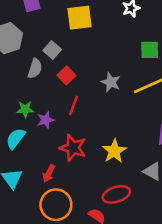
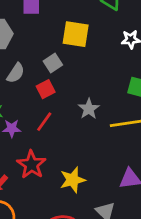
gray square: (52, 50) -> (53, 63), moved

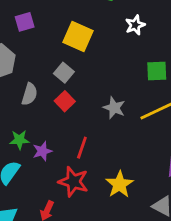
yellow square: (76, 34) -> (78, 37), turned 32
red line: (44, 122) -> (82, 148), moved

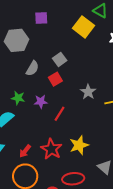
yellow square: (78, 37) -> (83, 27), moved
purple star: (42, 151) -> (41, 102), moved
red star: (73, 182) -> (51, 149), moved

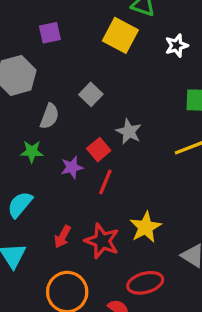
red square: (55, 79) -> (99, 150), moved
gray star: (88, 92) -> (129, 132), moved
green star: (18, 98) -> (32, 152), moved
red arrow: (25, 151) -> (63, 237), moved

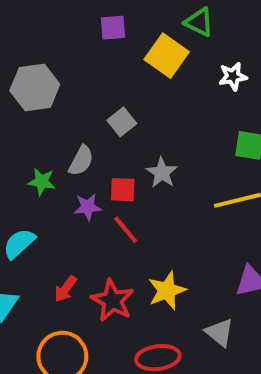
purple square: (50, 33) -> (113, 28), moved
gray semicircle: (49, 116) -> (81, 161), moved
red square: (99, 150) -> (123, 190), turned 35
red line: (105, 182) -> (126, 230), turned -70

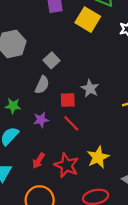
gray square: (122, 122) -> (52, 60), moved
green star: (42, 182) -> (13, 106), moved
purple star: (88, 207) -> (41, 120), moved

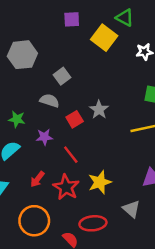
gray semicircle: (42, 85) -> (49, 101), turned -102
red square: (68, 100) -> (75, 119), turned -35
red line: (71, 123) -> (71, 155), moved

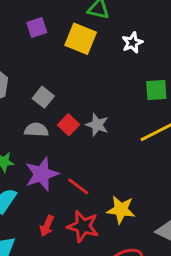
red square: (75, 119) -> (69, 125), moved
purple star: (44, 137) -> (42, 174), size x1.6
yellow star: (100, 182) -> (121, 210), turned -30

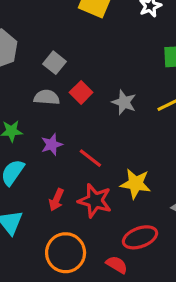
gray star: (97, 125) -> (124, 102), moved
purple star: (42, 174) -> (52, 145), size x0.6

